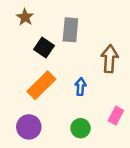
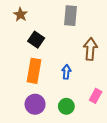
gray rectangle: (70, 30) -> (71, 16), moved
orange rectangle: (41, 85) -> (34, 71), turned -35
purple circle: (29, 127) -> (35, 104), moved

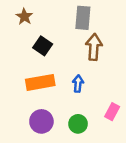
brown arrow: (90, 49) -> (94, 47), moved
orange rectangle: (34, 71) -> (40, 82), turned 70

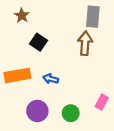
gray rectangle: (83, 18) -> (93, 17), moved
orange rectangle: (40, 82) -> (17, 75), moved
blue arrow: (78, 84) -> (51, 79), moved, turned -80

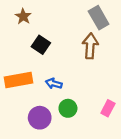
gray rectangle: (93, 17) -> (99, 18), turned -35
green circle: (71, 113) -> (68, 108), moved

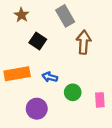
gray rectangle: (99, 18) -> (65, 16), moved
green circle: (68, 108) -> (73, 92), moved
pink rectangle: (108, 108) -> (100, 100), turned -32

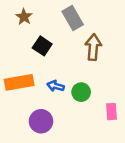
green circle: (73, 92) -> (81, 92), moved

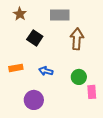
gray rectangle: (73, 18) -> (60, 15), turned -60
orange rectangle: (19, 82) -> (16, 68), size x0.6
green circle: (81, 92) -> (79, 77), moved

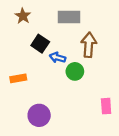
blue arrow: (46, 71) -> (58, 58), moved
green circle: (79, 77) -> (75, 71), moved

